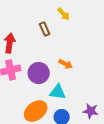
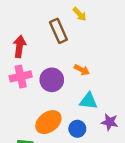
brown rectangle: (45, 29) -> (58, 31), size x1.5
cyan triangle: (58, 92) -> (88, 101), moved

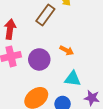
brown rectangle: (58, 31) -> (45, 15), turned 60

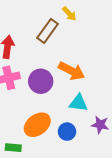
orange arrow: (67, 50) -> (72, 71), size x1.6

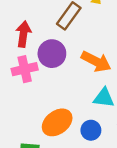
purple circle: (41, 81) -> (52, 54), moved

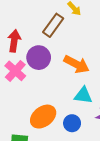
pink cross: (25, 69) -> (15, 71), turned -35

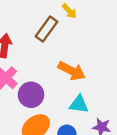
purple circle: (39, 58) -> (31, 95), moved

